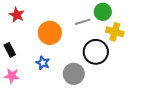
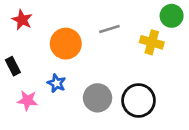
green circle: (103, 12) -> (172, 16), moved
black circle: (96, 52) -> (139, 100), moved
pink star: (12, 76) -> (27, 100), moved

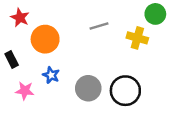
orange circle: (66, 44) -> (45, 39), moved

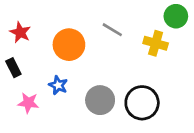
red star: (20, 18) -> (20, 32), moved
gray line: (99, 26) -> (112, 30), turned 48
orange circle: (45, 39) -> (69, 45), moved

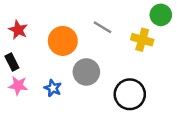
blue star: (58, 85) -> (53, 88), moved
gray circle: (100, 100) -> (86, 72), moved
pink star: (28, 103) -> (18, 86), moved

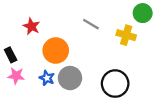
red star: (18, 30) -> (31, 26), moved
orange circle: (63, 41) -> (56, 51), moved
gray circle: (86, 72) -> (70, 78), moved

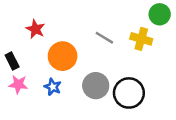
gray line: (91, 24) -> (104, 38), moved
gray circle: (70, 78) -> (96, 86), moved

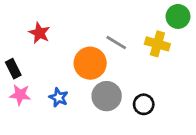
orange circle: (63, 56) -> (90, 63), moved
black circle: (129, 93) -> (144, 104), size x0.6

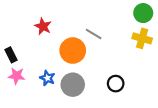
red star: (39, 33) -> (43, 26), moved
yellow cross: (157, 44) -> (142, 38), moved
gray circle: (107, 96) -> (73, 85), moved

